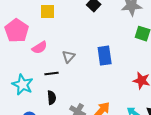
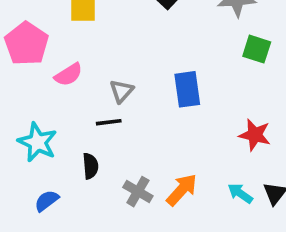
black line: (52, 74) -> (109, 122), moved

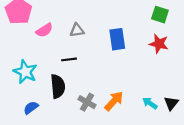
gray triangle: (121, 91) -> (77, 30), moved, turned 40
red star: (255, 135) -> (159, 44), moved
black semicircle: (90, 166) -> (58, 86), size x1.5

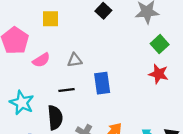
green square: (160, 15) -> (160, 44), turned 30
blue rectangle: (117, 39) -> (102, 83), moved

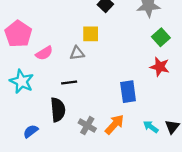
yellow square: (50, 19) -> (91, 34), moved
blue rectangle: (102, 83) -> (128, 92), moved
cyan star: (22, 103) -> (22, 81), moved

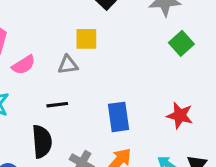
red star: (160, 67) -> (180, 115), moved
blue rectangle: (128, 92) -> (119, 117), moved

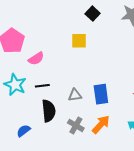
gray triangle: (68, 65) -> (75, 95), moved
black line: (57, 105) -> (42, 86), moved

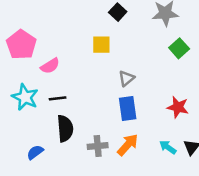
gray triangle: (75, 95) -> (126, 78), moved, turned -32
gray cross: (76, 125) -> (98, 146), turned -35

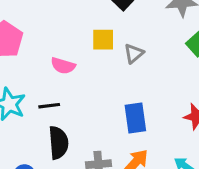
pink semicircle: (50, 66) -> (63, 66), moved, turned 48
gray triangle: (126, 78) -> (134, 53), moved

